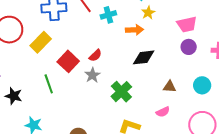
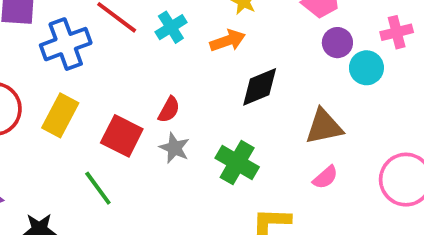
cyan circle: (202, 85) -> (366, 68), moved
brown triangle: (170, 87) -> (324, 127), size x1.5

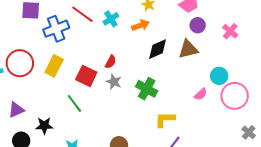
pink cross: (397, 32) -> (230, 31), moved, turned -35
cyan circle: (366, 68) -> (219, 76), moved
brown triangle: (324, 127) -> (188, 49), moved
pink semicircle: (325, 177) -> (201, 94), moved

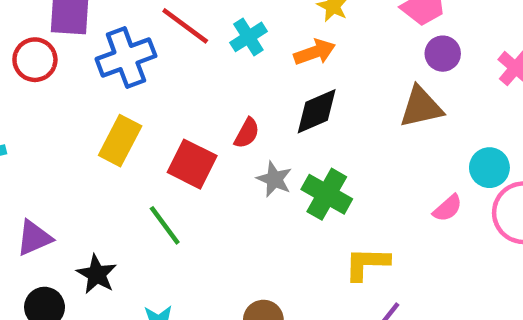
black diamond: (158, 49) -> (317, 111), moved
red circle: (20, 63) -> (35, 60), moved, size x0.7
gray star: (114, 82) -> (274, 179), moved
black star: (44, 126) -> (97, 274), turned 30

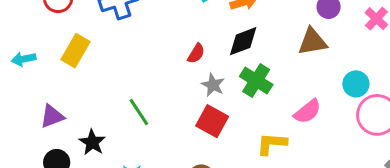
yellow rectangle: (120, 141) -> (75, 51), moved
red square: (192, 164) -> (212, 121), moved
green cross: (327, 194) -> (256, 81), moved
pink semicircle: (448, 208) -> (308, 111), moved, size x1.4

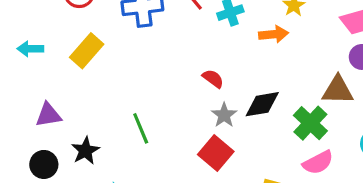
black diamond: (243, 41) -> (262, 104), moved
red semicircle: (196, 53) -> (213, 79), turned -96
green cross: (256, 81) -> (310, 123), moved

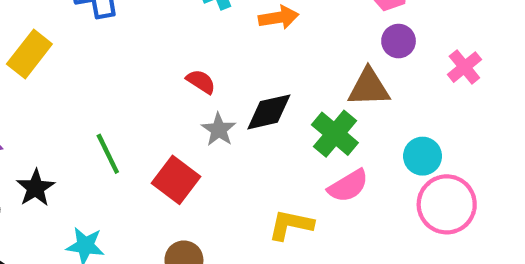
red square: (216, 153) -> (176, 180), moved

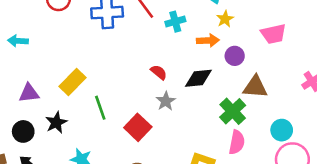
purple circle: (399, 41) -> (235, 56), moved
yellow rectangle: (29, 54) -> (72, 82), moved
black diamond: (269, 112) -> (198, 78), moved
pink semicircle: (348, 186) -> (237, 142), turned -55

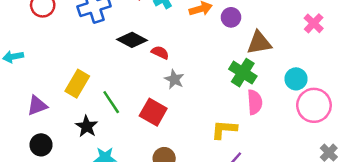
black diamond: (198, 78) -> (132, 40), moved, turned 48
black star: (56, 123) -> (87, 126), moved

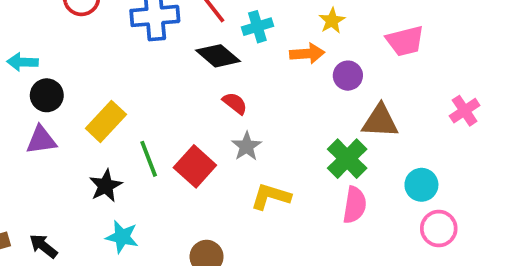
black diamond: (132, 40) -> (218, 56), moved
pink circle: (314, 105) -> (439, 228), size x0.7
red square: (153, 112) -> (195, 166), moved
yellow L-shape: (224, 130) -> (271, 197), moved
black circle: (41, 145) -> (47, 95), moved

